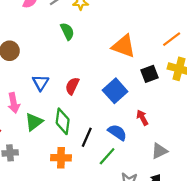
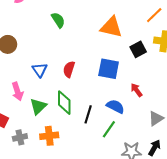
blue square: (115, 91) -> (109, 69), turned -30
orange cross: (61, 158) -> (49, 136), moved

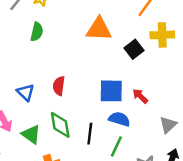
green semicircle: (58, 20) -> (37, 32), turned 56
blue square: (109, 69) -> (111, 91), moved
green triangle: (38, 106) -> (31, 134), turned -30

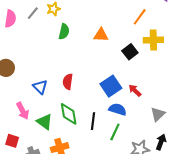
orange triangle: (99, 29) -> (101, 35), size x0.7
green semicircle: (37, 32) -> (64, 32), moved
blue square: (111, 91) -> (111, 86), turned -35

